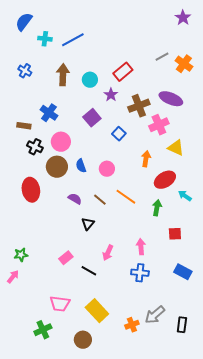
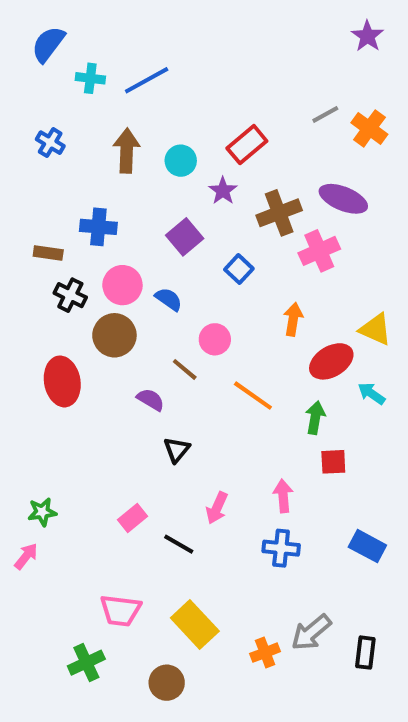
blue cross: (49, 113) -> (98, 227), turned -30
yellow triangle: (176, 148) -> (375, 329), moved
blue semicircle: (81, 166) -> (169, 299), moved, turned 144
brown line: (100, 200) -> (185, 369), moved
red square: (175, 234) -> (333, 462), moved

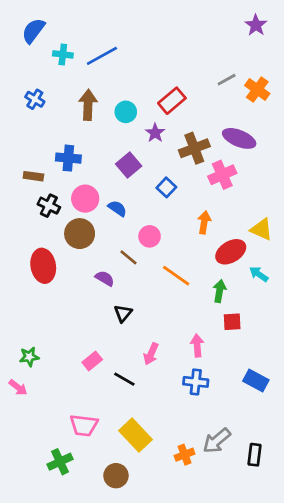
pink arrow: (26, 556) -> (18, 388), turned 90

